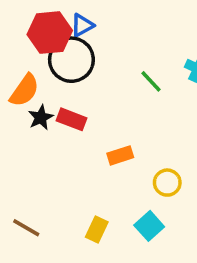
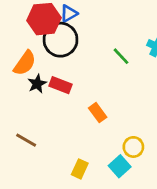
orange rectangle: (120, 155) -> (98, 113), turned 72
yellow circle: (167, 183) -> (133, 147), moved
brown line: (26, 228) -> (26, 140), moved

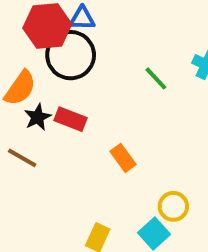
blue triangle: (69, 14) -> (82, 18), turned 30
brown line: (26, 140) -> (22, 158), moved

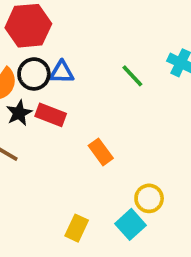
blue triangle: (82, 18) -> (62, 72), moved
black circle: (71, 55) -> (34, 74), moved, size x0.7

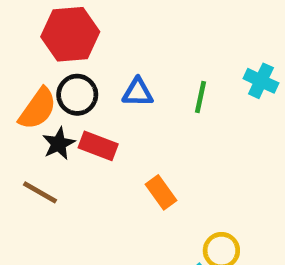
blue triangle: (62, 72) -> (138, 92), moved
green line: (132, 76) -> (201, 97), turned 55

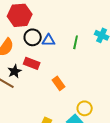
black circle: (77, 95) -> (33, 37), moved
black star: (59, 144) -> (15, 71), moved

